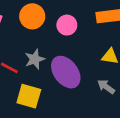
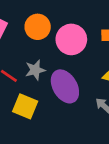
pink circle: (67, 25) -> (71, 39), size x1.5

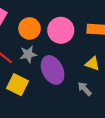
orange circle: (38, 27) -> (30, 28), moved

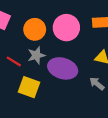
purple ellipse: (53, 70) -> (63, 68), turned -40

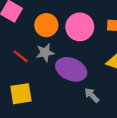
gray arrow: (97, 84) -> (92, 95), moved
yellow square: (29, 87) -> (21, 94), moved, turned -35

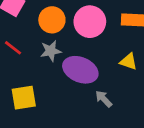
red line: (21, 56) -> (13, 48), moved

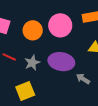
gray star: (51, 51) -> (32, 63), moved

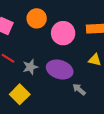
orange circle: (33, 30) -> (37, 18), moved
yellow square: (25, 91) -> (20, 94), turned -30

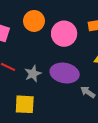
yellow square: (20, 94) -> (25, 104), turned -36

